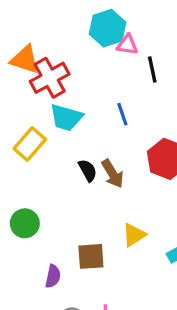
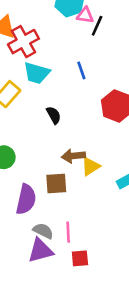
black line: (152, 69) -> (97, 26), moved, turned 36
brown arrow: (112, 174) -> (73, 156), moved, turned 115
purple semicircle: (53, 276) -> (26, 199), size x1.6

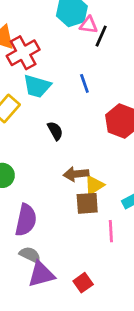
brown square: (56, 184) -> (87, 203), moved
gray semicircle: (43, 231) -> (30, 255), moved
pink line: (68, 232) -> (111, 231), moved
red square: (80, 258) -> (83, 283), turned -30

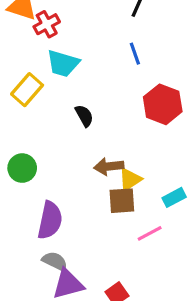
red cross: (23, 53) -> (47, 24), size x0.7
blue line: (84, 83) -> (135, 54), moved
pink line: (111, 231) -> (150, 233), turned 65

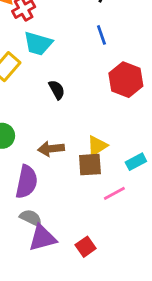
brown arrow: (109, 166) -> (51, 149), moved

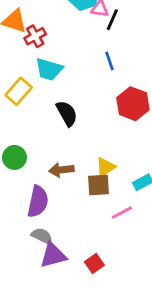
black semicircle: (57, 90) -> (67, 113), size x1.4

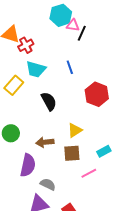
blue line: (110, 61) -> (70, 67), moved
yellow triangle: (105, 167) -> (75, 130), moved
gray semicircle: (42, 236) -> (48, 184), moved

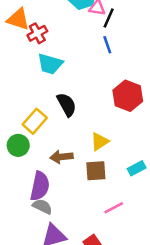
blue line: (70, 67) -> (107, 45), moved
yellow rectangle: (14, 85) -> (35, 121), moved
pink line: (89, 173) -> (114, 208), moved
gray semicircle: (48, 184) -> (42, 206), moved

